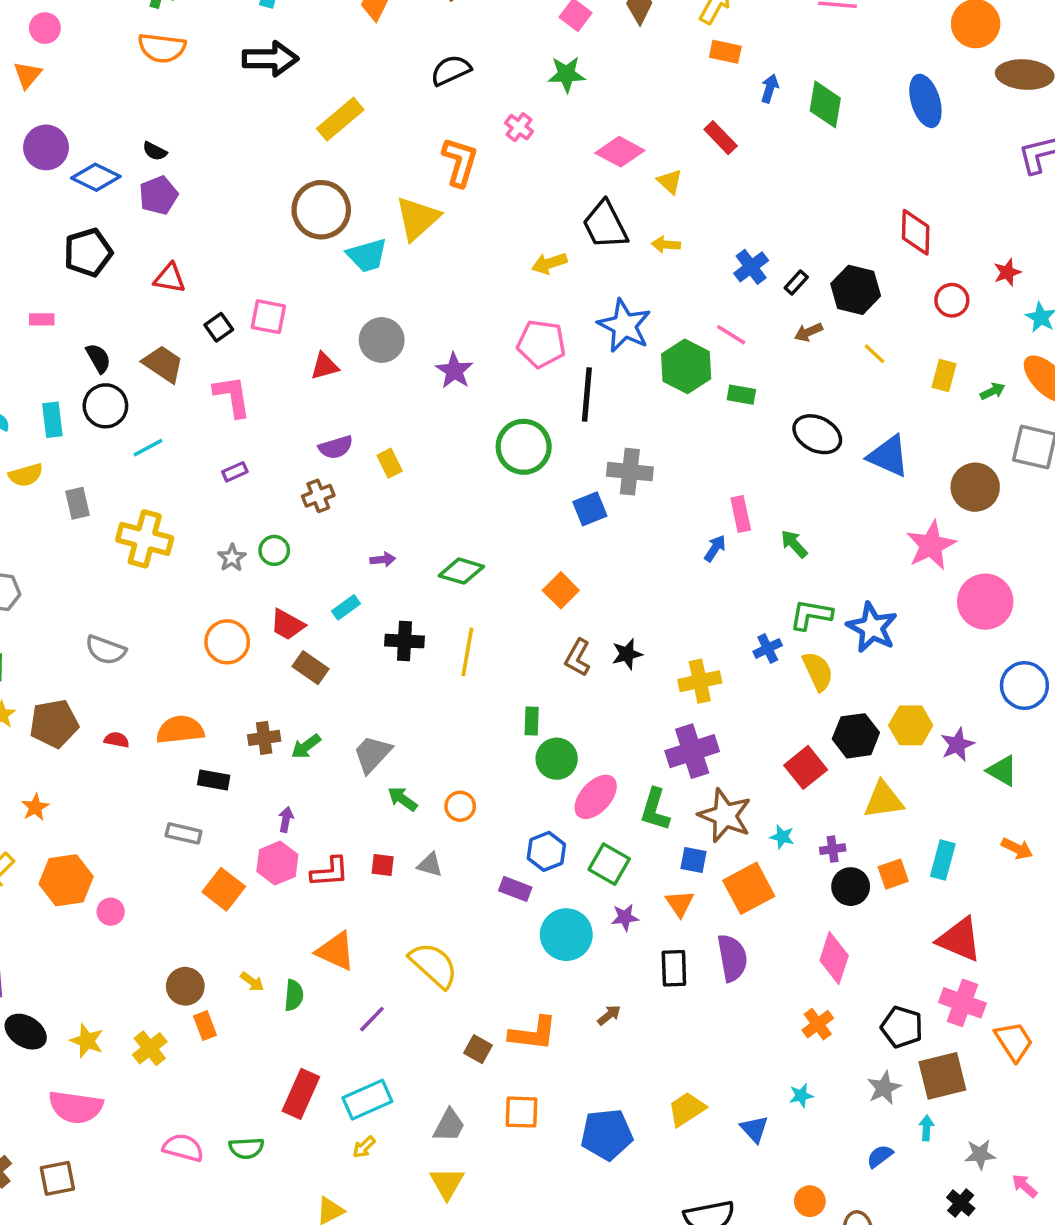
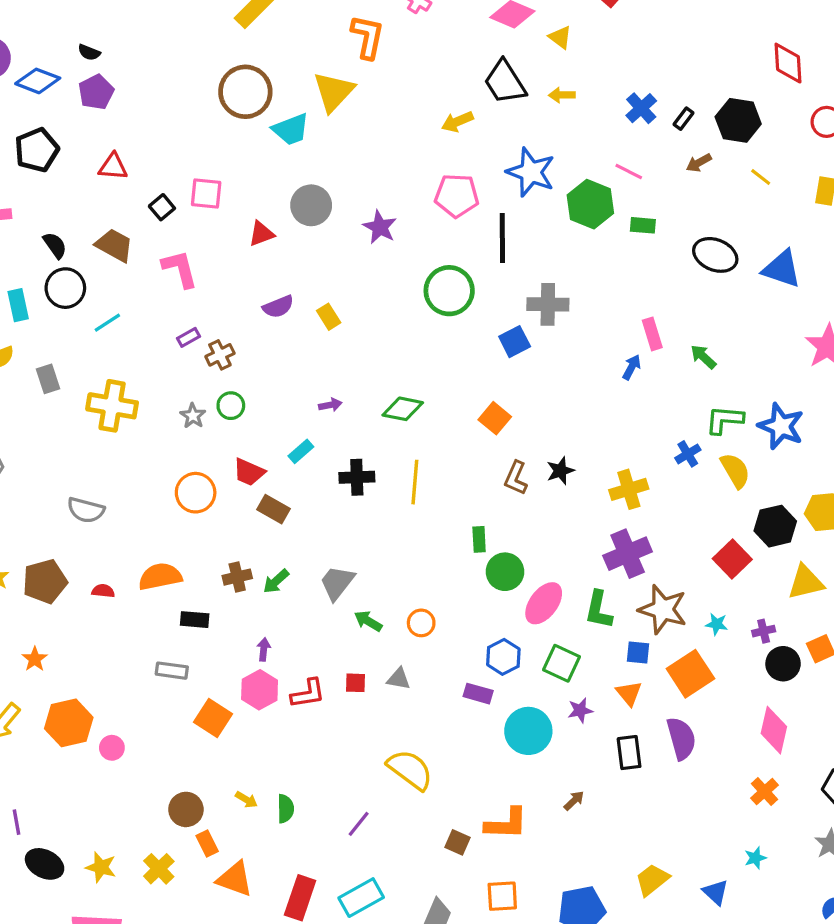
brown cross: (318, 496) -> (220, 355), moved
orange triangle: (336, 951) -> (235, 879), moved

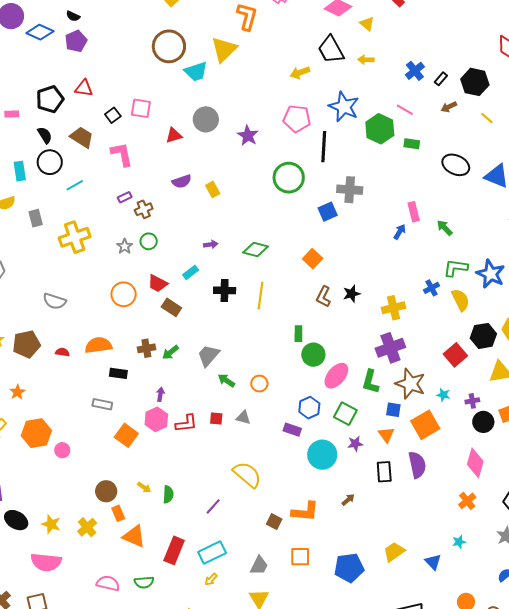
black pentagon: (37, 150) -> (50, 99), moved
yellow cross: (112, 406) -> (75, 237), turned -32

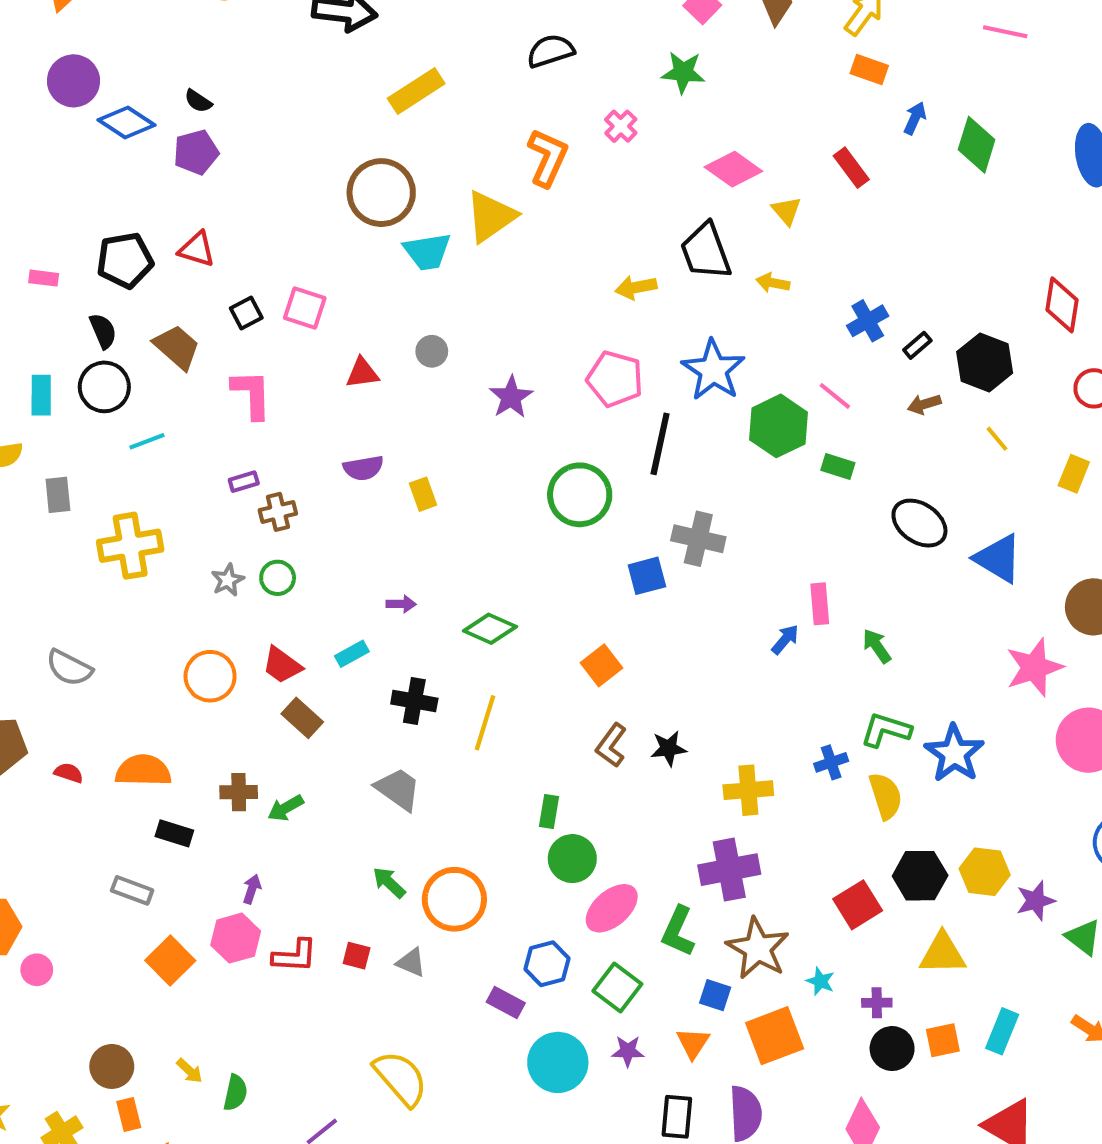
gray circle: (206, 119) -> (432, 351), size x0.6
gray trapezoid: (208, 355) -> (398, 789), moved, turned 75
orange circle: (259, 384) -> (454, 899), size x1.8

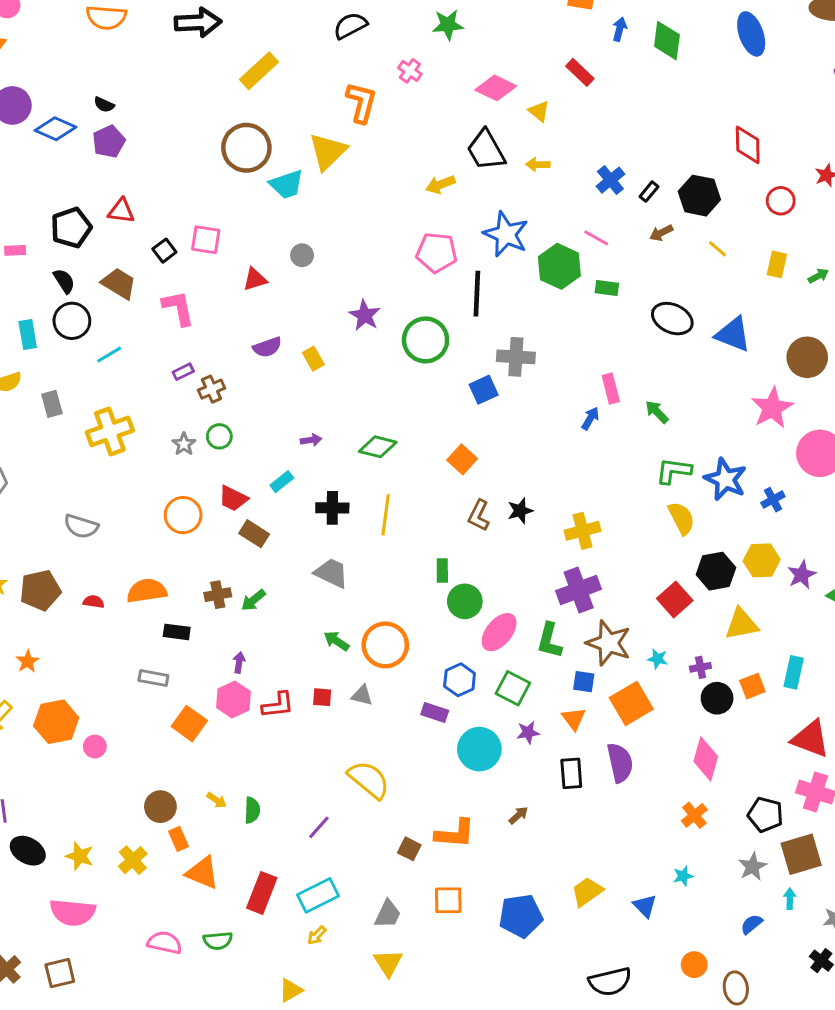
purple star: (511, 397) -> (365, 315), moved
blue cross: (831, 762) -> (773, 500), moved

